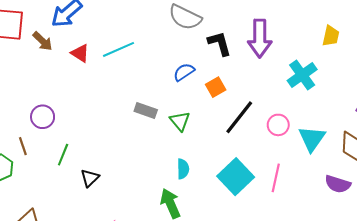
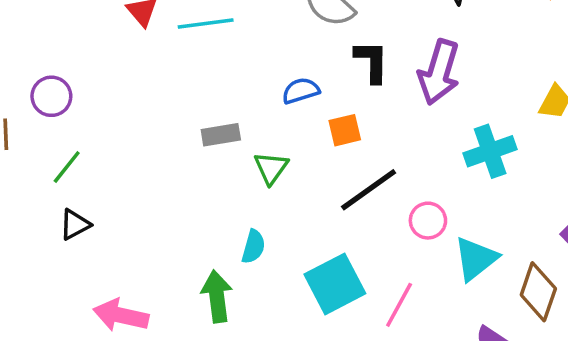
gray rectangle: (146, 110) -> (221, 135), turned -45
black triangle: (90, 178) -> (75, 225), moved

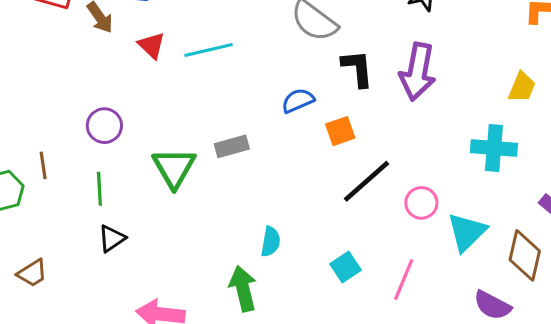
purple circle: (51, 96) -> (104, 126), moved
cyan cross: (490, 151) -> (494, 148), moved, turned 30
green line: (67, 167) -> (99, 189), turned -36
green triangle: (271, 168) -> (174, 168), moved, size x1.4
cyan square: (335, 284) -> (345, 267), size x0.6

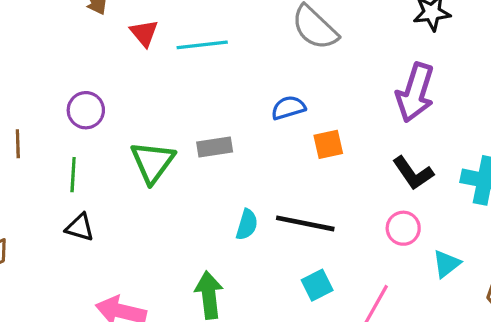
black L-shape: (358, 68) -> (413, 173), moved, turned 144
black line: (367, 181) -> (305, 223), moved, turned 46
cyan triangle: (467, 232) -> (446, 264), size x0.7
black triangle: (112, 238) -> (80, 227), turned 44
cyan semicircle: (271, 242) -> (247, 225), moved

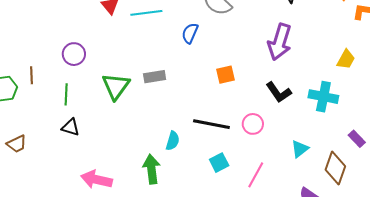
blue semicircle: (288, 108) -> (190, 33), moved, turned -50
cyan semicircle: (247, 225) -> (173, 141), moved
pink circle: (403, 228) -> (253, 124), moved

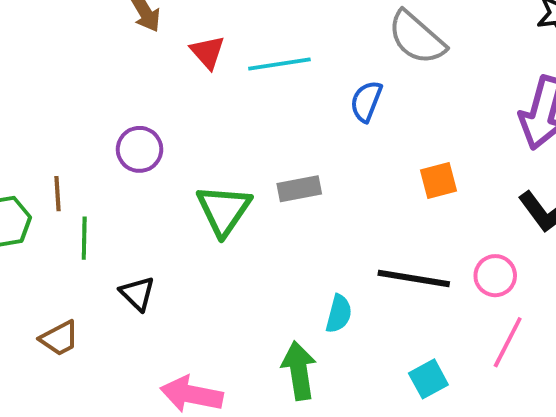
green line: (66, 94) -> (84, 238), moved
black triangle: (71, 127) -> (137, 293), turned 30
brown trapezoid: (17, 144) -> (59, 338), moved
cyan square: (219, 163) -> (428, 379), moved
pink line: (256, 175) -> (508, 342), moved

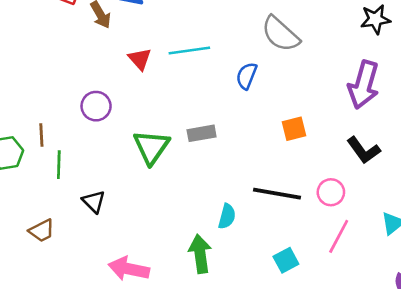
red triangle: (208, 52) -> (140, 59), moved

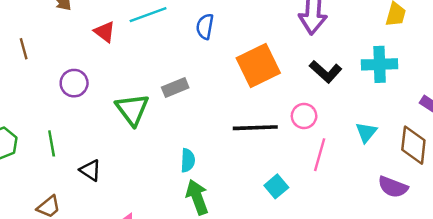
orange square: (294, 129) -> (258, 65), size x1.8
brown line: (41, 135) -> (24, 49), moved
cyan semicircle: (227, 216) -> (188, 160), moved

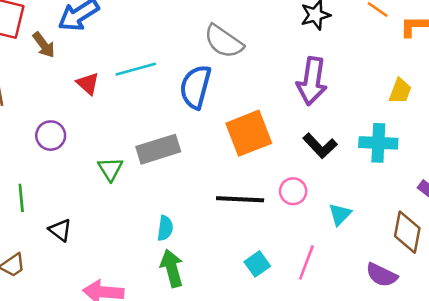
blue semicircle: (205, 27) -> (195, 87), size x1.6
gray rectangle: (175, 87) -> (158, 149), size x1.5
green triangle: (132, 109) -> (110, 169), size x0.7
cyan triangle: (366, 132) -> (340, 214), moved
pink line: (320, 155) -> (306, 262), moved

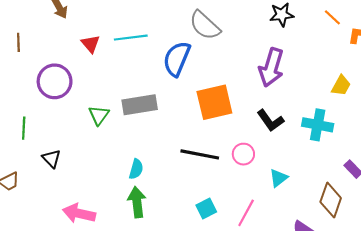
purple circle: (51, 136) -> (55, 81), size x1.4

